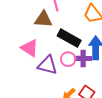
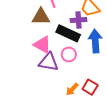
pink triangle: (30, 48) -> (42, 45), moved
purple cross: (83, 58) -> (79, 20), moved

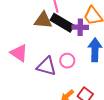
black rectangle: (68, 33) -> (62, 23), moved
pink triangle: (42, 45) -> (19, 53), moved

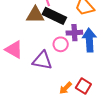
purple cross: (80, 27) -> (74, 33), moved
pink circle: (67, 61) -> (61, 44), moved

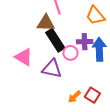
black rectangle: (54, 16) -> (55, 40), moved, turned 30

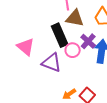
brown triangle: (46, 23) -> (75, 18), moved
purple cross: (85, 42) -> (88, 41), turned 35

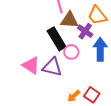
purple cross: (88, 41) -> (85, 31), moved
pink triangle: (26, 47) -> (31, 65), moved

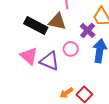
brown triangle: (69, 20) -> (57, 22), moved
black rectangle: (57, 39) -> (36, 26), moved, turned -40

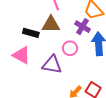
black rectangle: (36, 26) -> (31, 33), size x0.7
pink triangle: (29, 56) -> (21, 55), moved

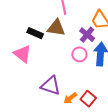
pink circle: (70, 48) -> (79, 54), moved
purple triangle: (52, 65) -> (51, 86), moved

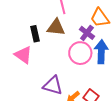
black rectangle: (35, 33) -> (35, 34), turned 56
pink circle: (79, 54) -> (80, 53), size x1.5

